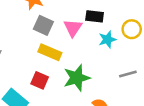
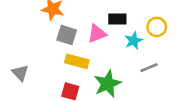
pink triangle: (73, 28) -> (97, 34), turned 42
gray line: (128, 74) -> (149, 68), moved

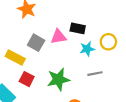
gray square: (67, 35) -> (36, 43), moved
yellow rectangle: (77, 61) -> (15, 57), moved

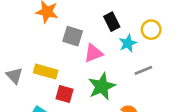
black rectangle: (78, 28) -> (112, 22), turned 64
pink triangle: (58, 37) -> (93, 53), moved
gray square: (36, 43) -> (73, 36), moved

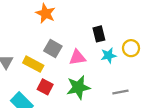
gray square: (73, 36) -> (53, 48), moved
gray line: (143, 70) -> (120, 92), moved

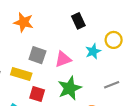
black rectangle: (99, 34) -> (78, 21), moved

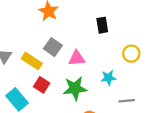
cyan star: (93, 51) -> (108, 78), moved
gray line: (112, 85) -> (127, 101), moved

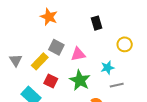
yellow rectangle: (32, 61) -> (40, 61), turned -72
green star: (75, 88) -> (80, 80), turned -30
gray line: (127, 101) -> (117, 85), moved

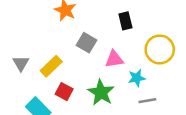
yellow circle: (125, 44) -> (160, 49), size x1.5
gray square: (56, 47) -> (86, 43), moved
pink triangle: (78, 54) -> (114, 59), moved

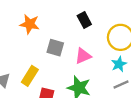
cyan star: (137, 78) -> (119, 64), moved

